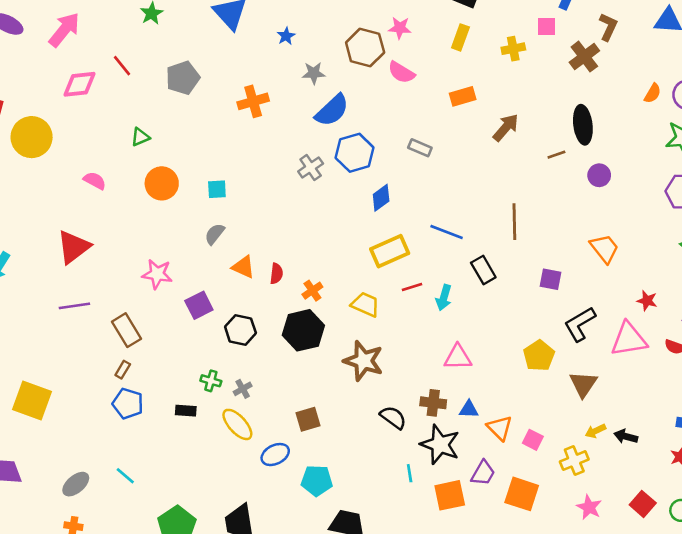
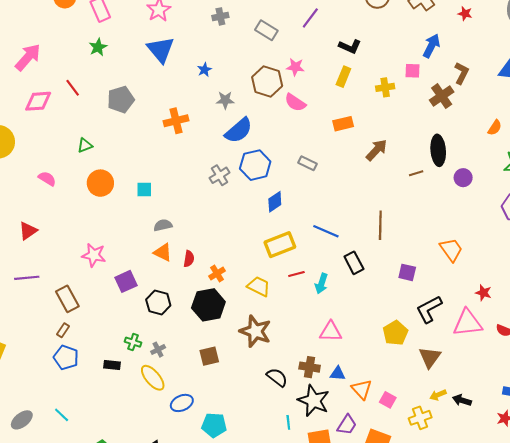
purple circle: (599, 175) -> (463, 178), moved
gray semicircle: (215, 234) -> (163, 225), moved, turned 36
red triangle: (74, 247) -> (28, 231), size x0.7
brown square: (308, 419) -> (209, 356), moved

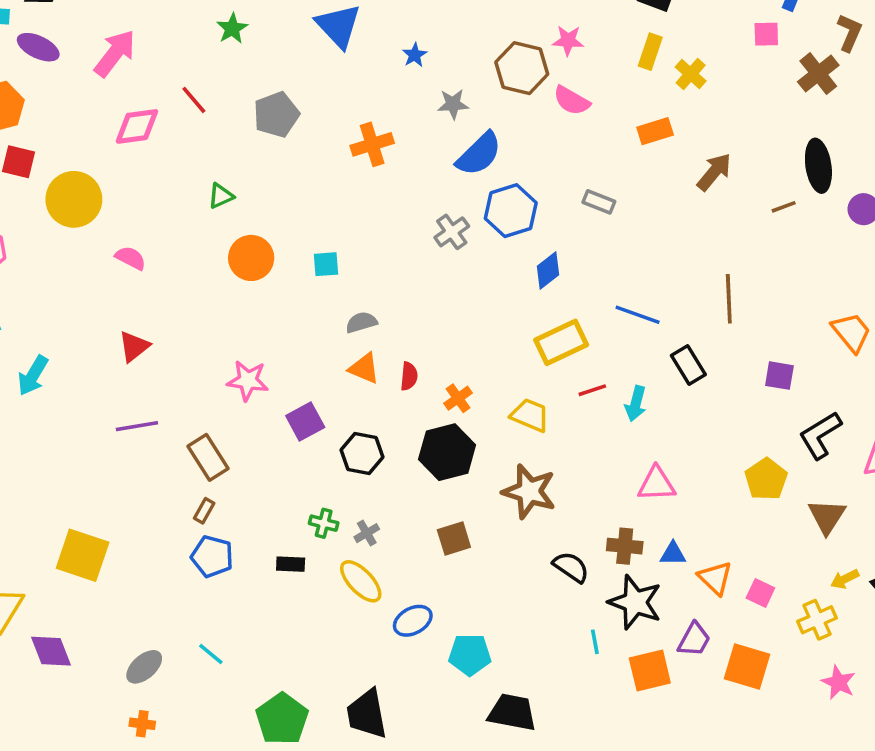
yellow cross: (385, 87) -> (691, 74), moved, turned -36
pink semicircle: (47, 179) -> (131, 258), moved

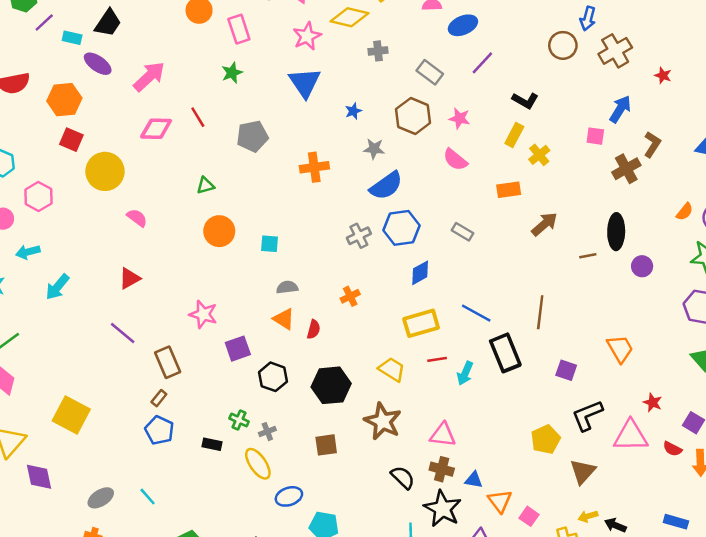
brown hexagon: (522, 68) -> (413, 116), moved
black rectangle: (688, 365) -> (505, 353), size x1.4
orange cross: (458, 398) -> (350, 296), moved
purple line: (137, 426) -> (123, 333), turned 40
pink triangle: (656, 484) -> (443, 435), moved

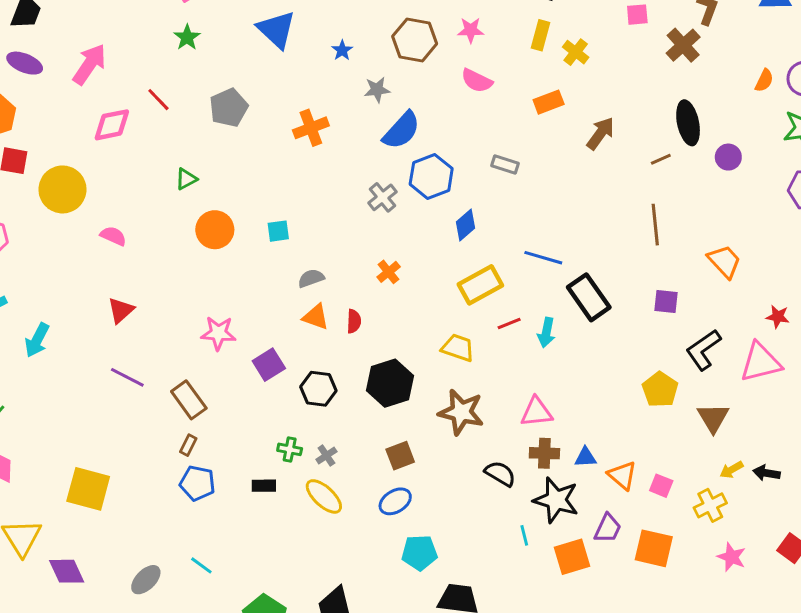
brown line: (540, 312) -> (655, 225), moved
blue ellipse: (289, 496) -> (395, 501), moved

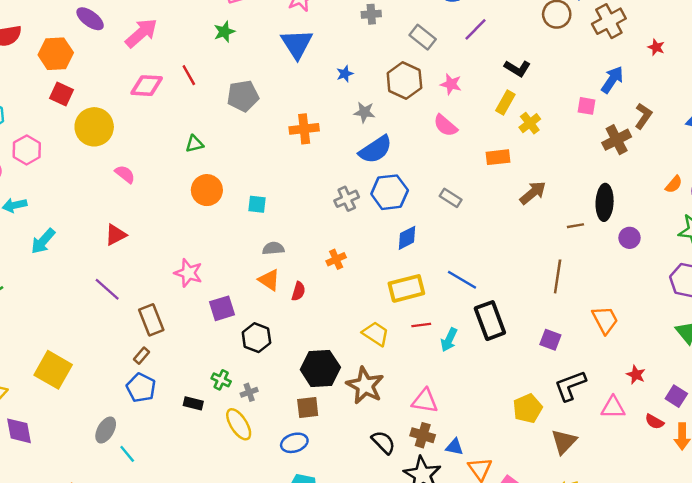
pink triangle: (761, 362) -> (613, 407), size x0.7
black hexagon: (390, 383) -> (320, 368), moved
gray ellipse: (146, 580) -> (106, 430), moved, turned -30

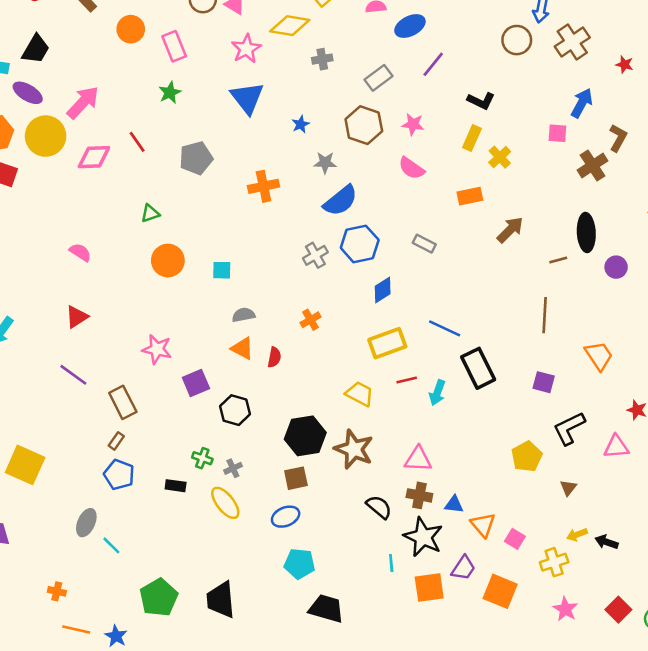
gray rectangle: (423, 37) -> (378, 78), turned -70
yellow circle: (94, 127) -> (46, 136), moved
brown triangle: (564, 442) -> (568, 488), size x0.6

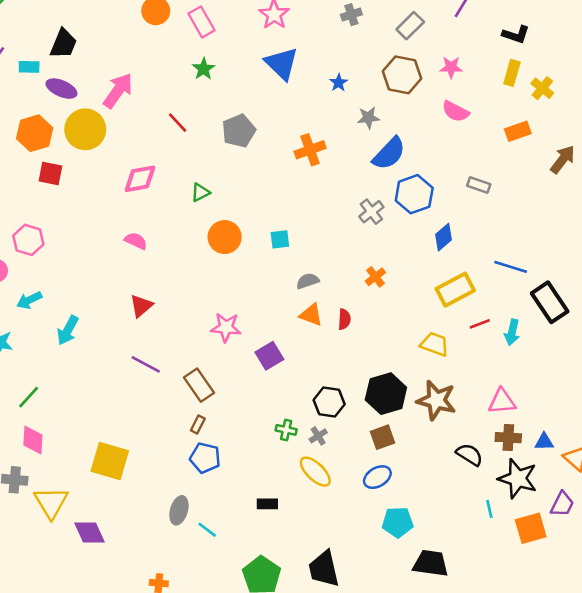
pink diamond: (94, 157) -> (140, 179), moved
black hexagon: (235, 410) -> (329, 402), moved
black rectangle: (176, 486) -> (267, 504), moved

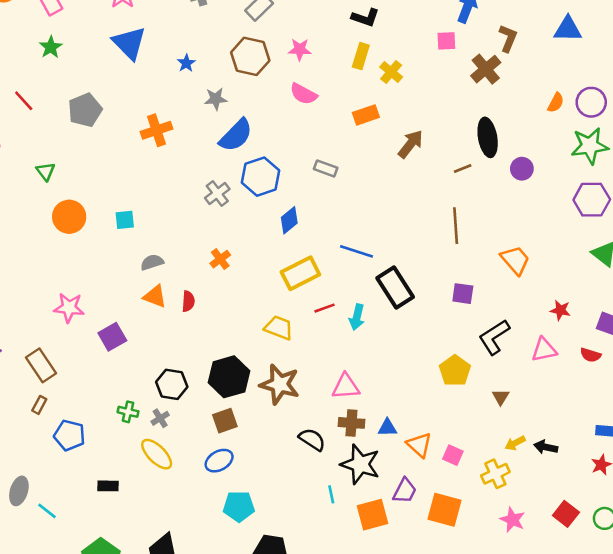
green triangle: (200, 192) -> (45, 171), turned -42
blue pentagon: (205, 458) -> (69, 435), moved

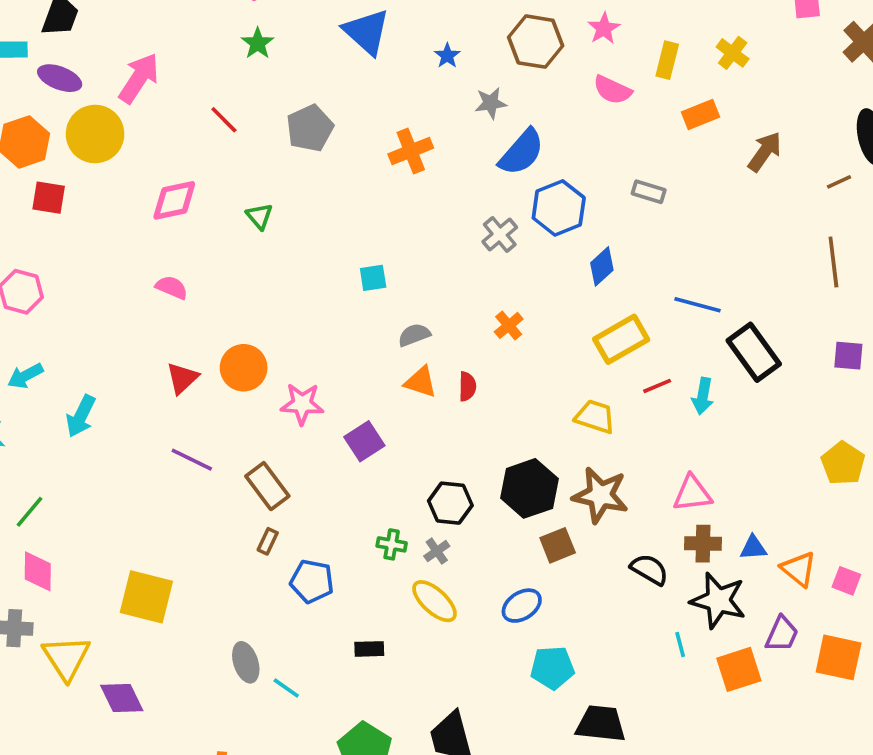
pink star: (300, 50) -> (604, 28), turned -30
yellow rectangle: (361, 56) -> (667, 60), moved
orange circle: (69, 217) -> (244, 368), moved
brown square: (225, 421) -> (558, 545), moved
gray ellipse: (19, 491) -> (246, 662), turned -32

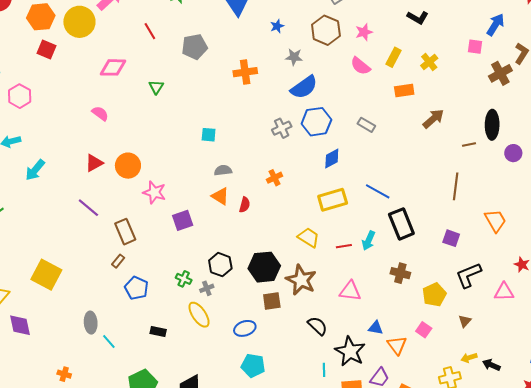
red line: (657, 386) -> (344, 246), moved
brown cross: (703, 544) -> (400, 273), moved
pink square: (846, 581) -> (424, 330), moved

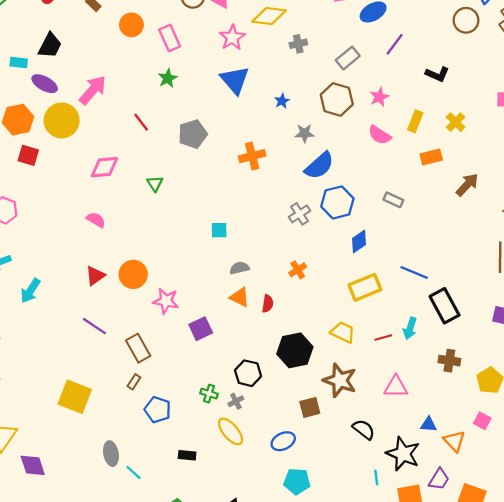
black hexagon: (264, 267) -> (295, 350), moved
yellow square: (46, 275) -> (75, 397), moved

